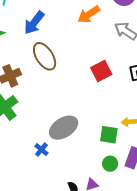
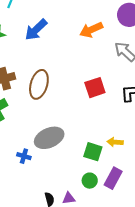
brown ellipse: (45, 56) -> (39, 84), moved, turned 40
blue cross: (41, 150) -> (24, 156), turned -32

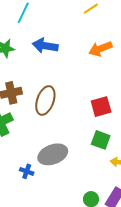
blue arrow: (36, 30) -> (45, 46), turned 50
green square: (93, 152) -> (101, 140), moved

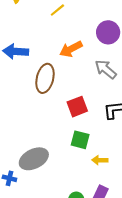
brown ellipse: (45, 100) -> (45, 78), moved

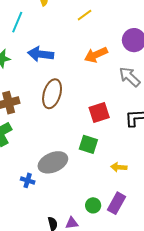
brown ellipse: (45, 78) -> (52, 94), moved
green square: (80, 140) -> (88, 144), moved

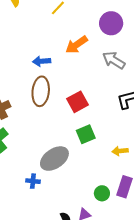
blue arrow: (41, 54) -> (42, 61), moved, size x0.7
red square: (99, 112) -> (78, 102), moved
green square: (88, 144) -> (86, 134), turned -30

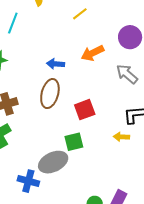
green square: (86, 134) -> (74, 142), moved
yellow arrow: (120, 151) -> (121, 137), moved
blue cross: (33, 181) -> (28, 181), size x1.5

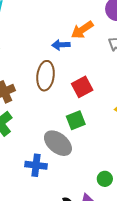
blue arrow: (55, 64) -> (61, 45), moved
gray ellipse: (53, 162) -> (58, 143), turned 72

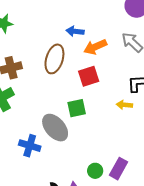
orange arrow: (82, 30) -> (95, 47), moved

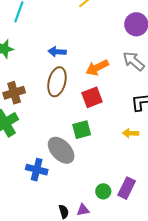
blue arrow: (75, 31) -> (57, 52), moved
yellow arrow: (124, 105) -> (131, 133), moved

